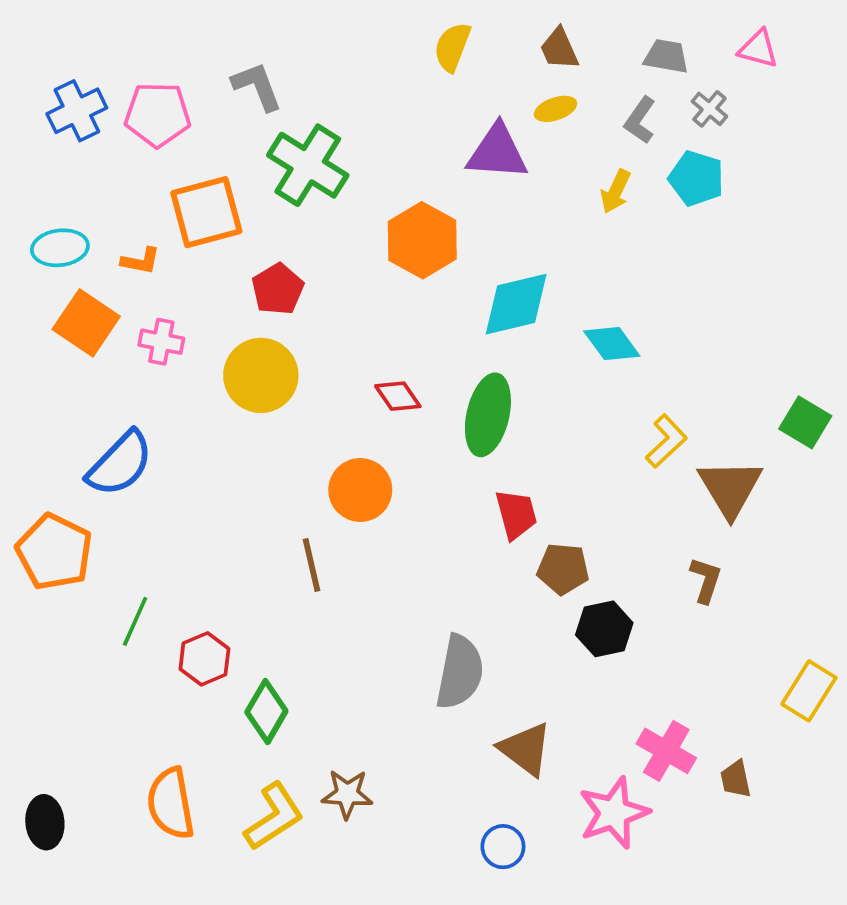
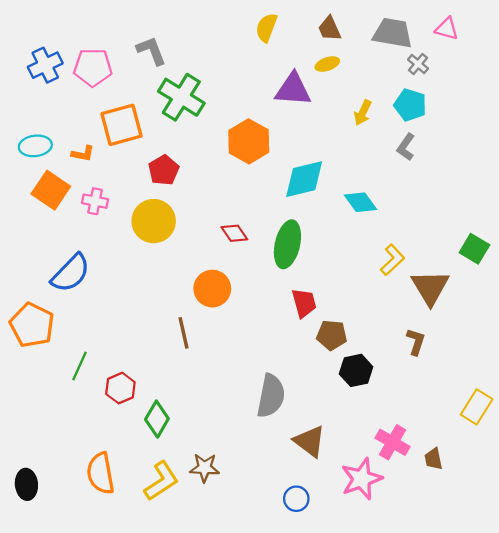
gray trapezoid: (666, 56) -> (393, 33), size x1.5
gray L-shape: (640, 120) -> (406, 147), moved

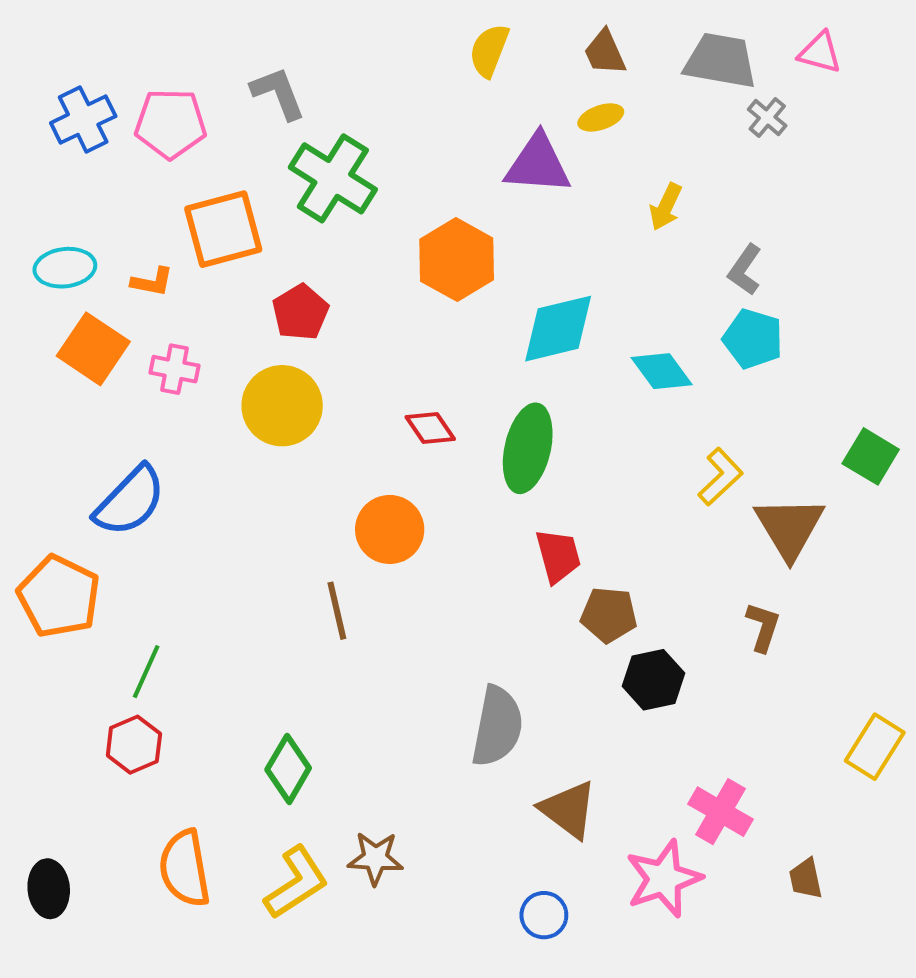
cyan pentagon: (410, 105) -> (753, 339), moved
red hexagon: (120, 388) -> (134, 745), moved
brown trapezoid: (433, 459) -> (806, 879), moved

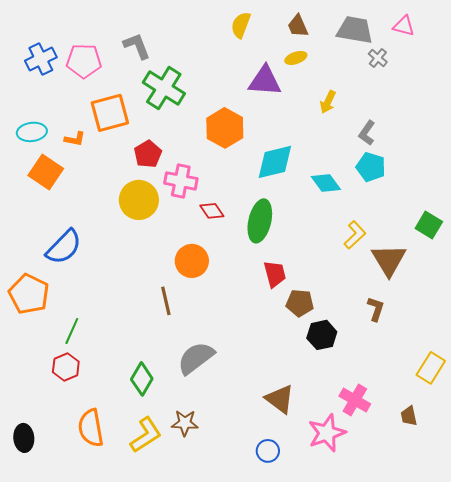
pink cross: (175, 369) -> (181, 181), moved, size x1.4
gray semicircle: (497, 726) -> (196, 358), moved, turned -138
brown trapezoid: (806, 879) -> (409, 416), moved

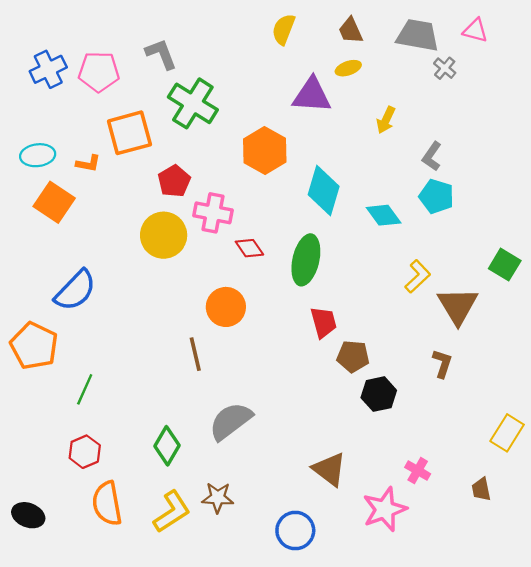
cyan diamond: (275, 162) -> (324, 190), turned -60
red hexagon: (66, 367) -> (85, 452), moved
pink cross: (355, 400) -> (418, 471), size x0.7
black ellipse: (24, 438) -> (28, 515), turned -64
blue circle: (268, 451) -> (295, 531), moved, size x1.4

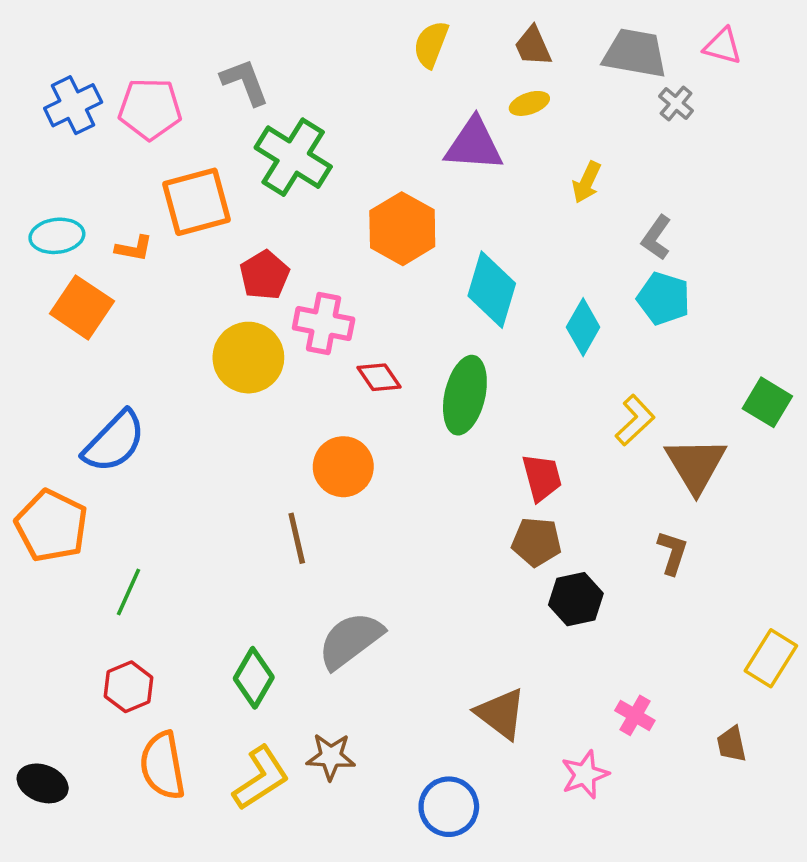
cyan diamond: (384, 215) -> (583, 327), turned 66
red trapezoid: (324, 322) -> (542, 477), moved
pink star: (385, 509) -> (585, 774), size x0.7

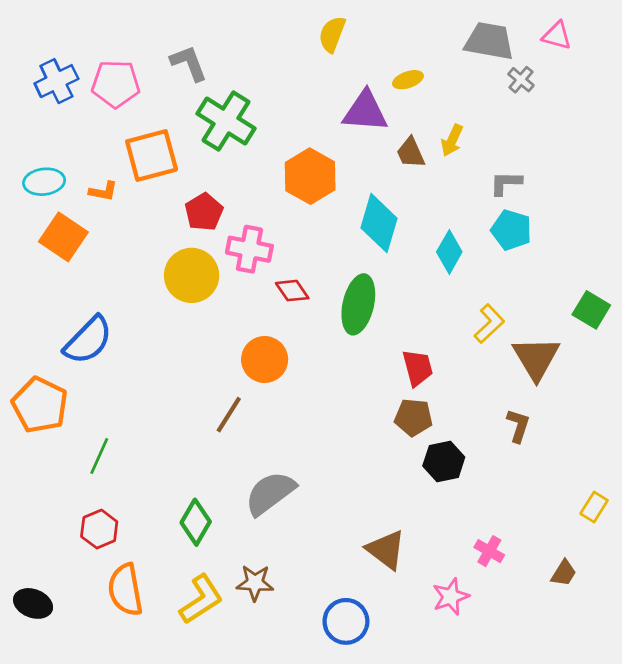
brown trapezoid: (533, 46) -> (411, 153), moved
gray L-shape: (656, 238) -> (506, 183), turned 56
brown line: (297, 538) -> (229, 415), turned 45
yellow rectangle: (771, 658) -> (594, 507), size x0.7
brown trapezoid: (732, 744) -> (564, 573), turned -136

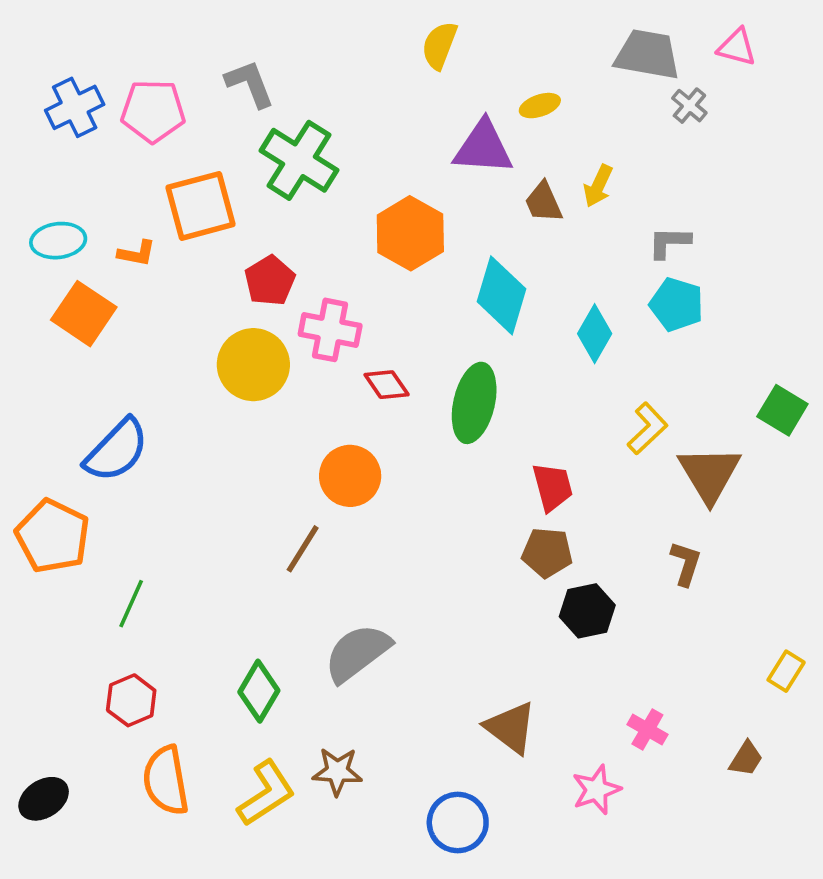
black ellipse: (33, 603) -> (44, 799), turned -54

